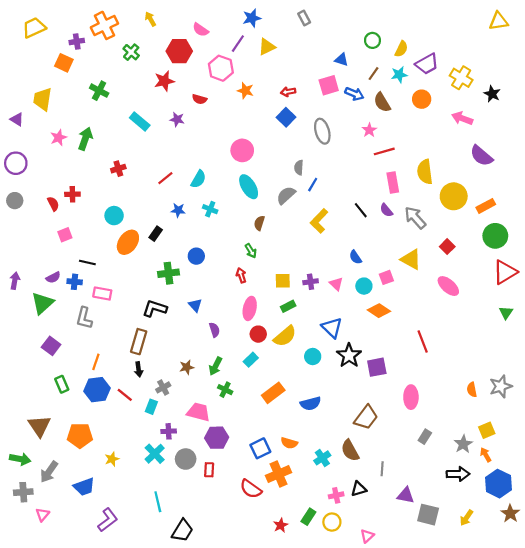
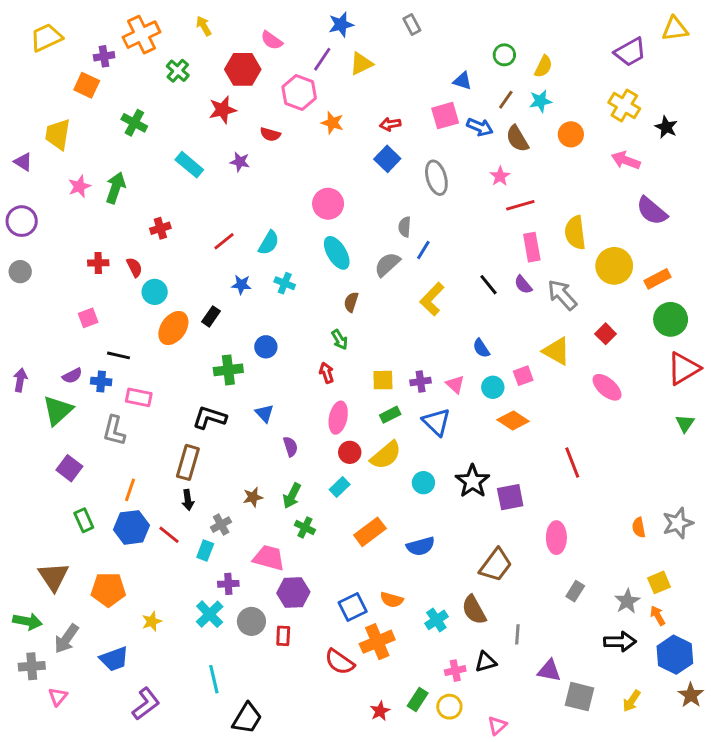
purple trapezoid: (427, 64) -> (630, 52), moved
red semicircle: (53, 204) -> (134, 267), moved
blue triangle: (332, 328) -> (436, 422), moved

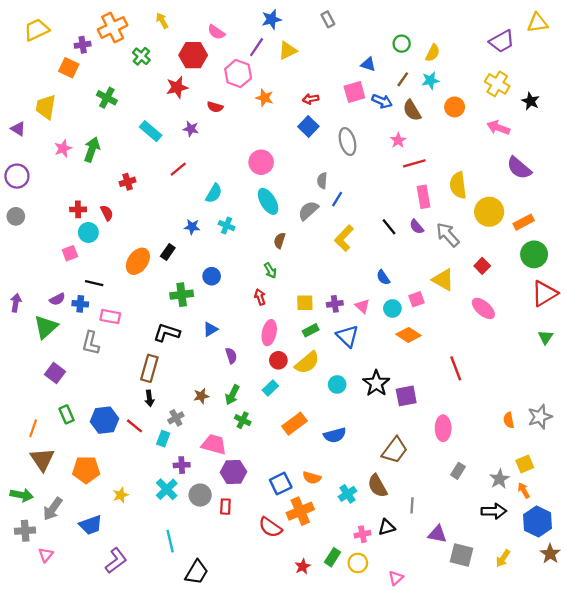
red line: (224, 241) -> (178, 169), moved
cyan circle: (155, 292) -> (88, 232), moved
blue triangle: (264, 413) -> (210, 329), turned 42
orange line: (130, 490) -> (33, 428), moved

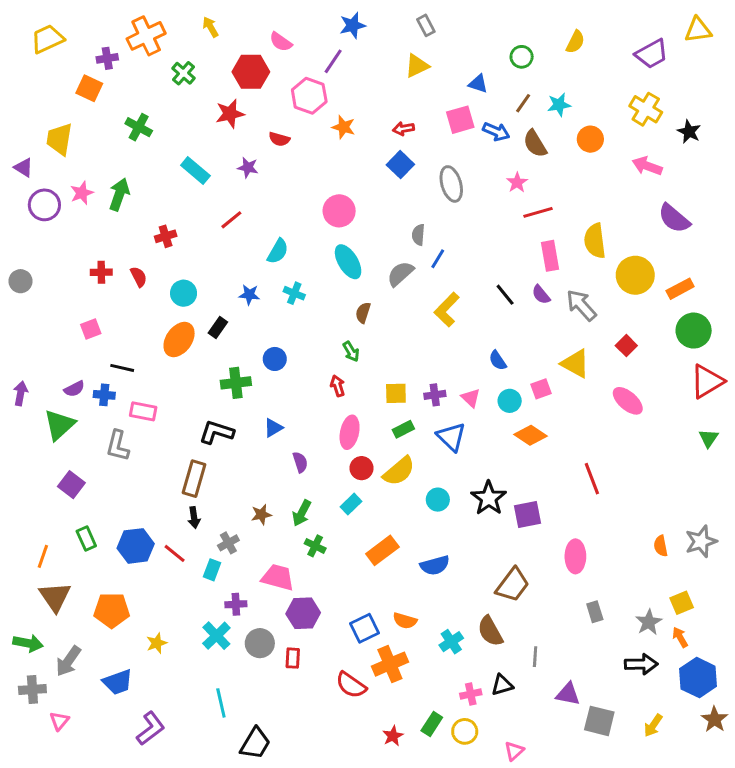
yellow triangle: (288, 51) -> (417, 66), moved
yellow semicircle: (433, 53) -> (575, 42), moved
purple circle: (17, 176) -> (44, 205), moved
cyan circle: (88, 232) -> (184, 293), moved
gray rectangle: (458, 471) -> (595, 612), turned -49

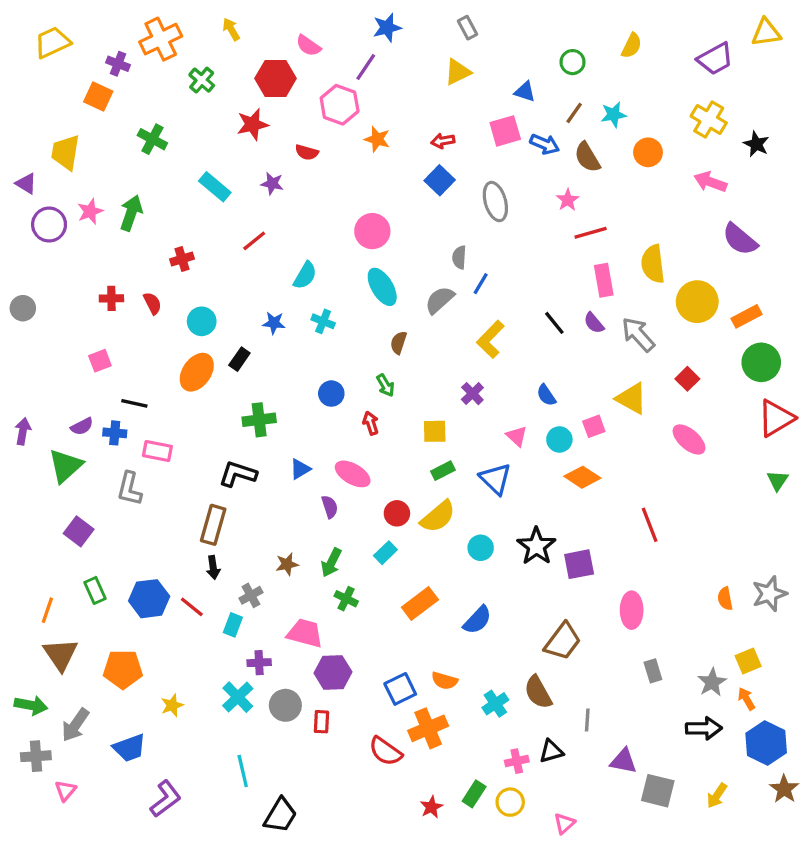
purple cross: (107, 58) -> (118, 64), turned 30
blue circle: (275, 359) -> (331, 394), moved
purple cross: (435, 395) -> (472, 394), moved, turned -36
pink ellipse: (350, 432) -> (353, 474), moved, turned -72
blue semicircle: (435, 565) -> (477, 620), turned -32

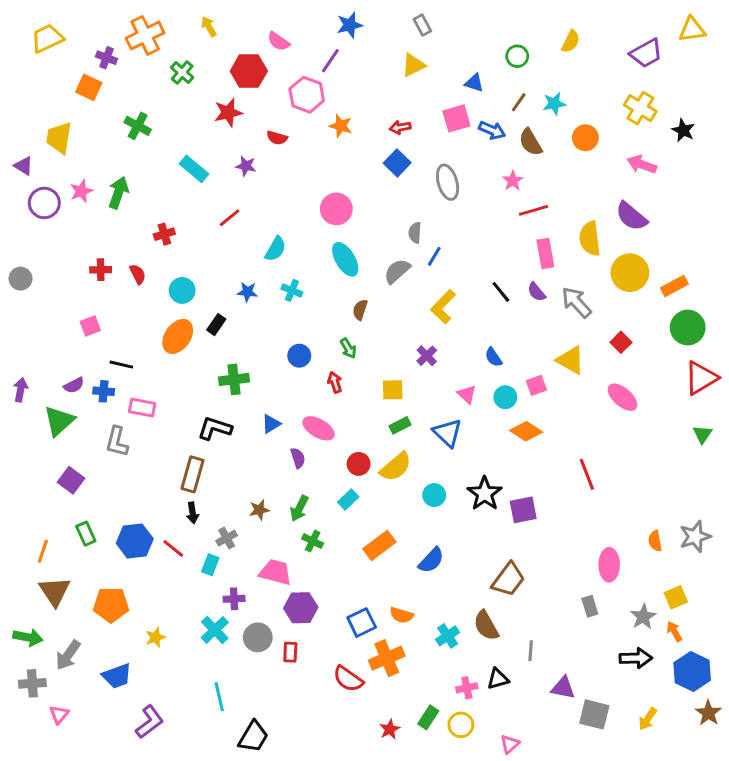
purple semicircle: (740, 239) -> (631, 216), moved
pink ellipse: (632, 610) -> (609, 565), moved

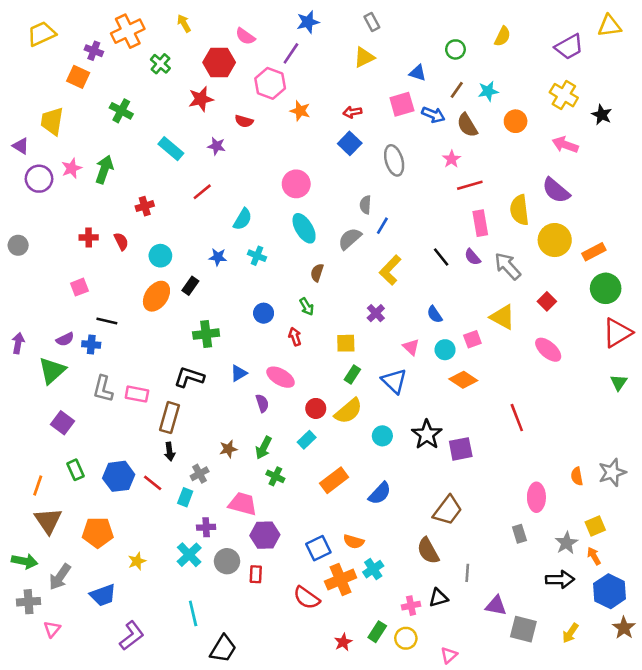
pink rectangle: (142, 408) -> (137, 394), moved
green rectangle: (400, 425) -> (352, 375), turned -30
cyan cross: (448, 636) -> (373, 569), moved

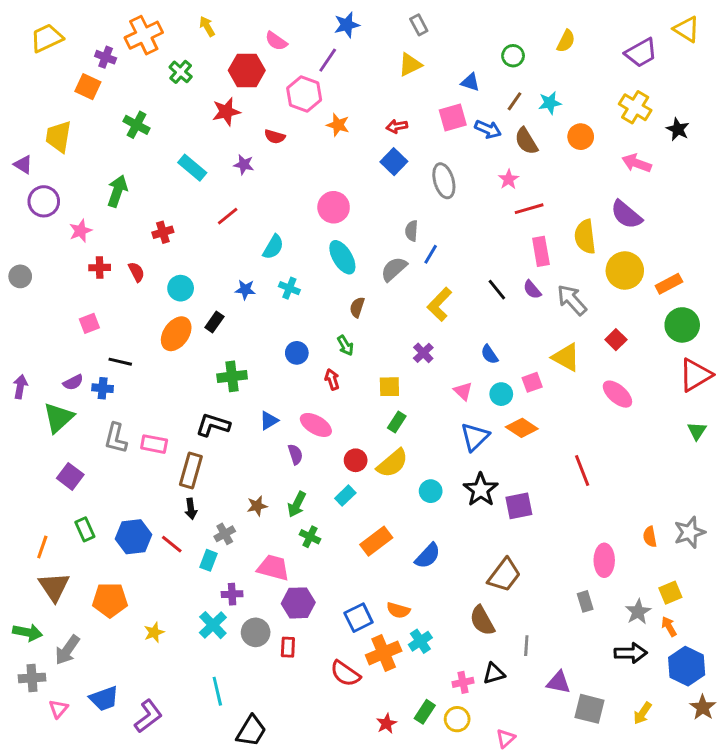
yellow triangle: (610, 26) -> (687, 29), turned 40
pink star: (72, 168) -> (81, 231), moved
blue triangle: (394, 381) -> (475, 437), moved, turned 32
blue trapezoid: (103, 595) -> (104, 699), moved

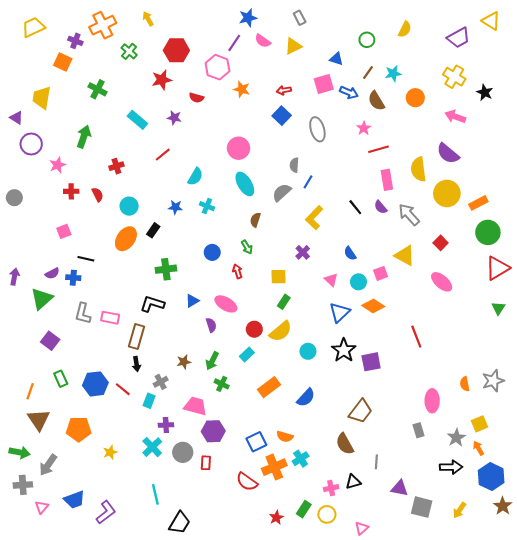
pink semicircle: (276, 41) -> (263, 41), moved

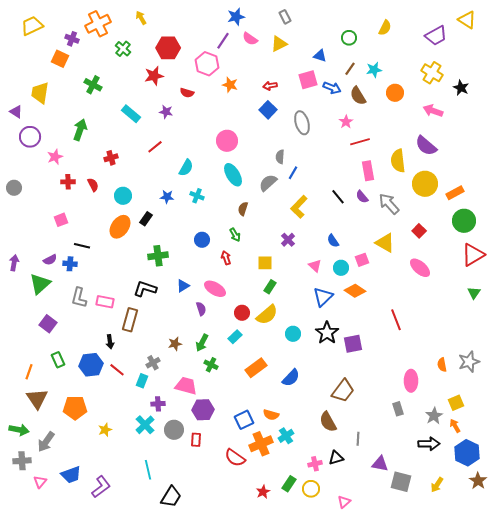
black arrow: (136, 364) -> (110, 342), moved

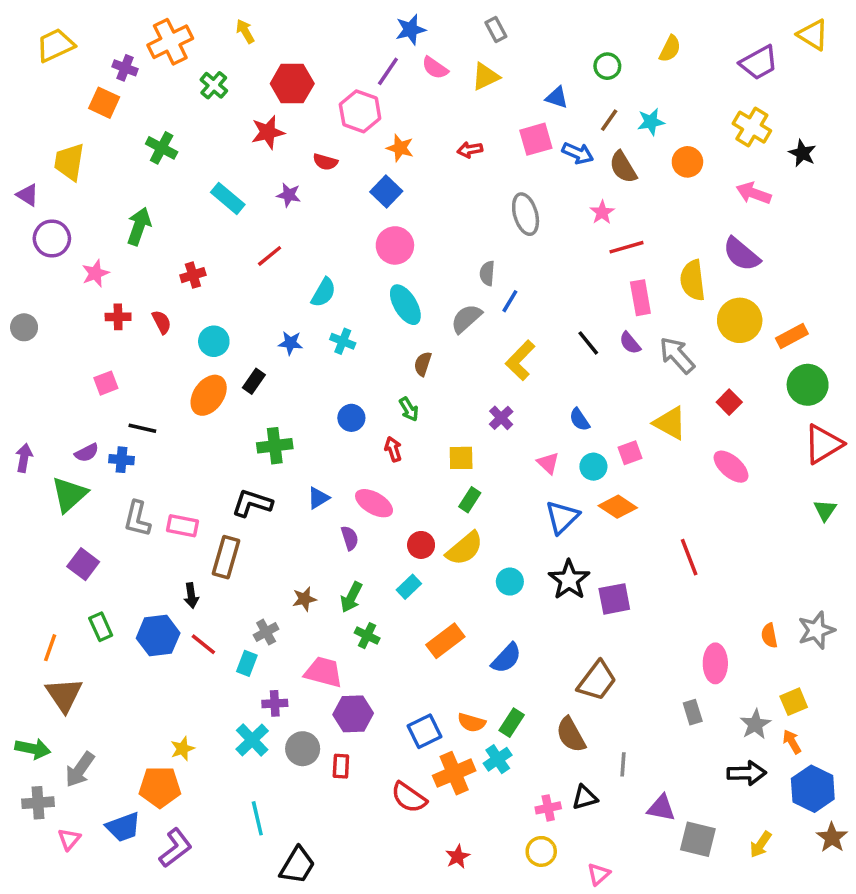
blue square: (268, 110) -> (386, 191), moved
orange pentagon: (75, 408) -> (160, 787), moved
green rectangle: (289, 484) -> (512, 723), moved

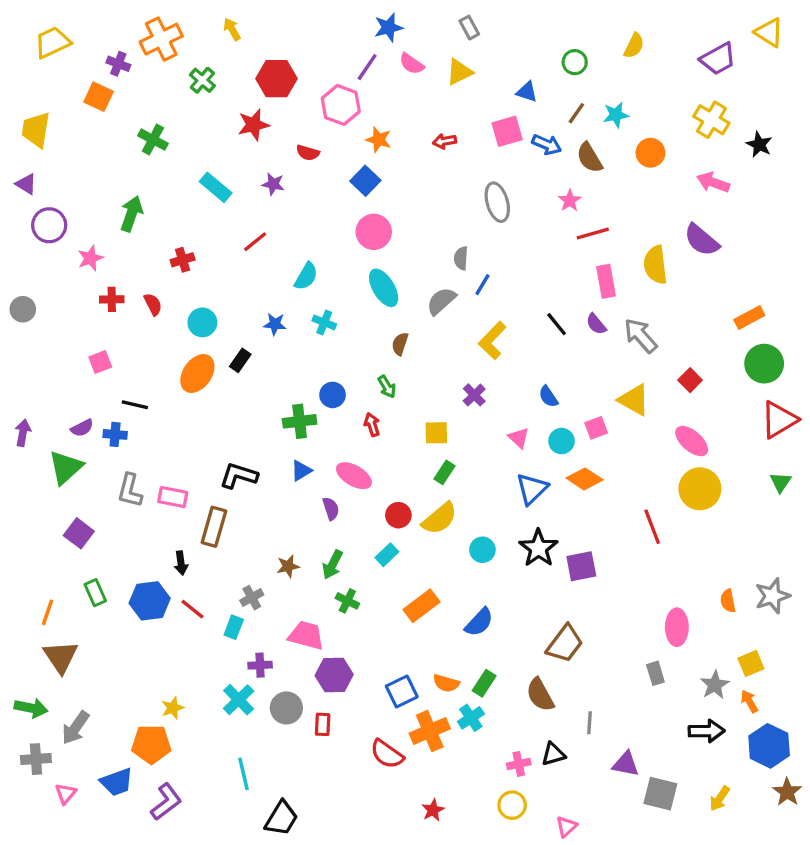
yellow trapezoid: (69, 162) -> (36, 130), moved
yellow circle: (740, 320) -> (700, 489), moved
green cross: (275, 446) -> (300, 421), moved

